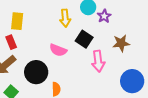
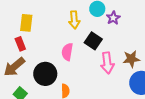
brown star: (121, 43) -> (131, 59), moved
pink semicircle: (58, 50) -> (67, 52), turned 78

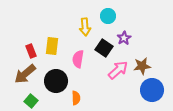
purple star: (113, 18) -> (124, 38), moved
yellow rectangle: (26, 23) -> (52, 46), moved
pink arrow: (107, 63) -> (118, 70), turned -125

